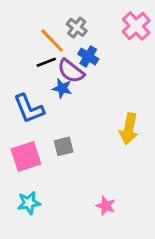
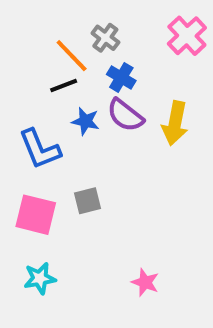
purple semicircle: (71, 71) -> (125, 115), moved
yellow arrow: (129, 129) -> (175, 123), moved
pink square: (26, 156) -> (36, 215), turned 32

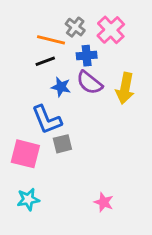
pink cross: (187, 36) -> (111, 30), moved
orange line: (72, 56) -> (51, 40), turned -32
blue cross: (121, 78) -> (87, 56), turned -36
blue L-shape: (40, 149) -> (47, 120), moved

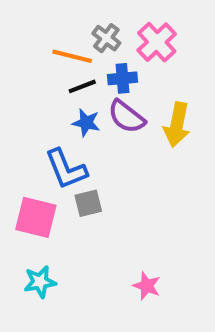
black line: (45, 61) -> (82, 86), moved

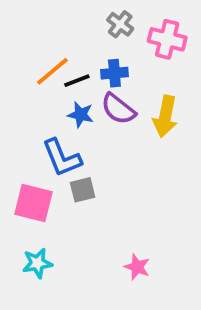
gray cross: (106, 38) -> (120, 24), moved
pink cross: (157, 42) -> (167, 39), moved, turned -33
orange line: (72, 56) -> (52, 71), moved, turned -54

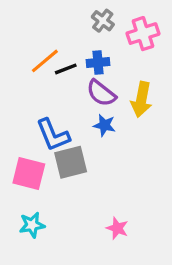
pink cross: (167, 39) -> (143, 34), turned -32
blue star: (81, 115) -> (104, 125), moved
gray square: (83, 190) -> (71, 162), size x1.5

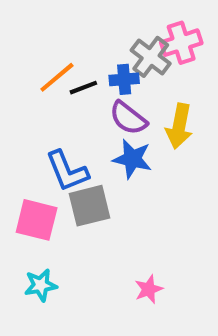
gray cross: (103, 21) -> (151, 57), moved, size x1.4
blue star: (104, 125) -> (132, 159), size x1.4
pink star: (117, 228) -> (149, 289), turned 30

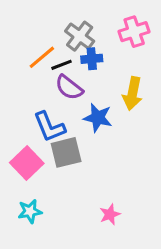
gray cross: (151, 57) -> (80, 36), moved
purple semicircle: (128, 118) -> (69, 88), moved
pink square: (37, 220) -> (27, 163), turned 32

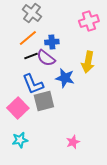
gray cross: (80, 36) -> (32, 13), moved
blue cross: (92, 59) -> (52, 42), moved
black line: (62, 65) -> (31, 56), moved

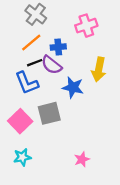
pink cross: (89, 21) -> (86, 26), moved
blue L-shape: (33, 84) -> (27, 83), moved

